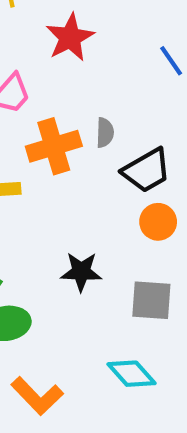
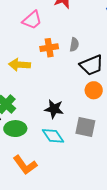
orange cross: (54, 146) -> (49, 48), size x0.7
cyan diamond: (132, 374) -> (53, 136), moved

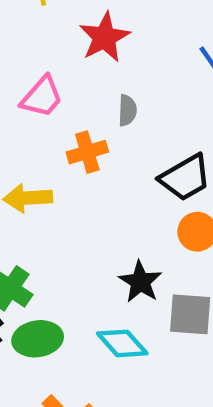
gray semicircle: (74, 45) -> (127, 110), moved
black star: (54, 109) -> (140, 282), moved, turned 30

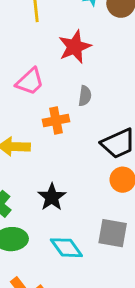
black star: (140, 282) -> (52, 197), moved

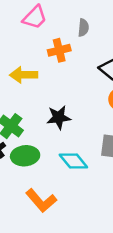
black star: (52, 197) -> (59, 117), turned 30

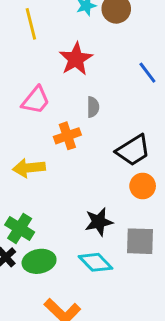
black star: (59, 117) -> (99, 222), moved

